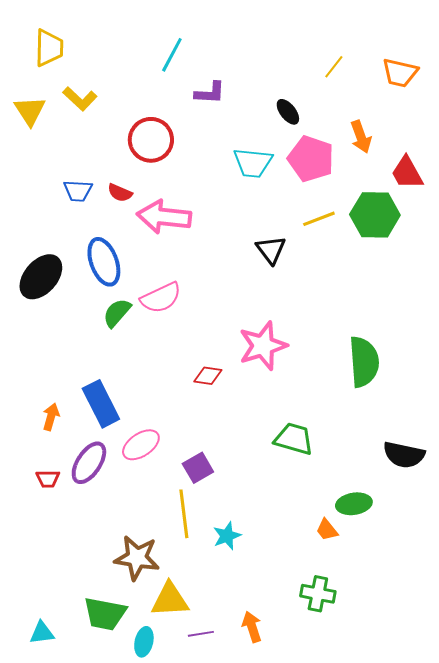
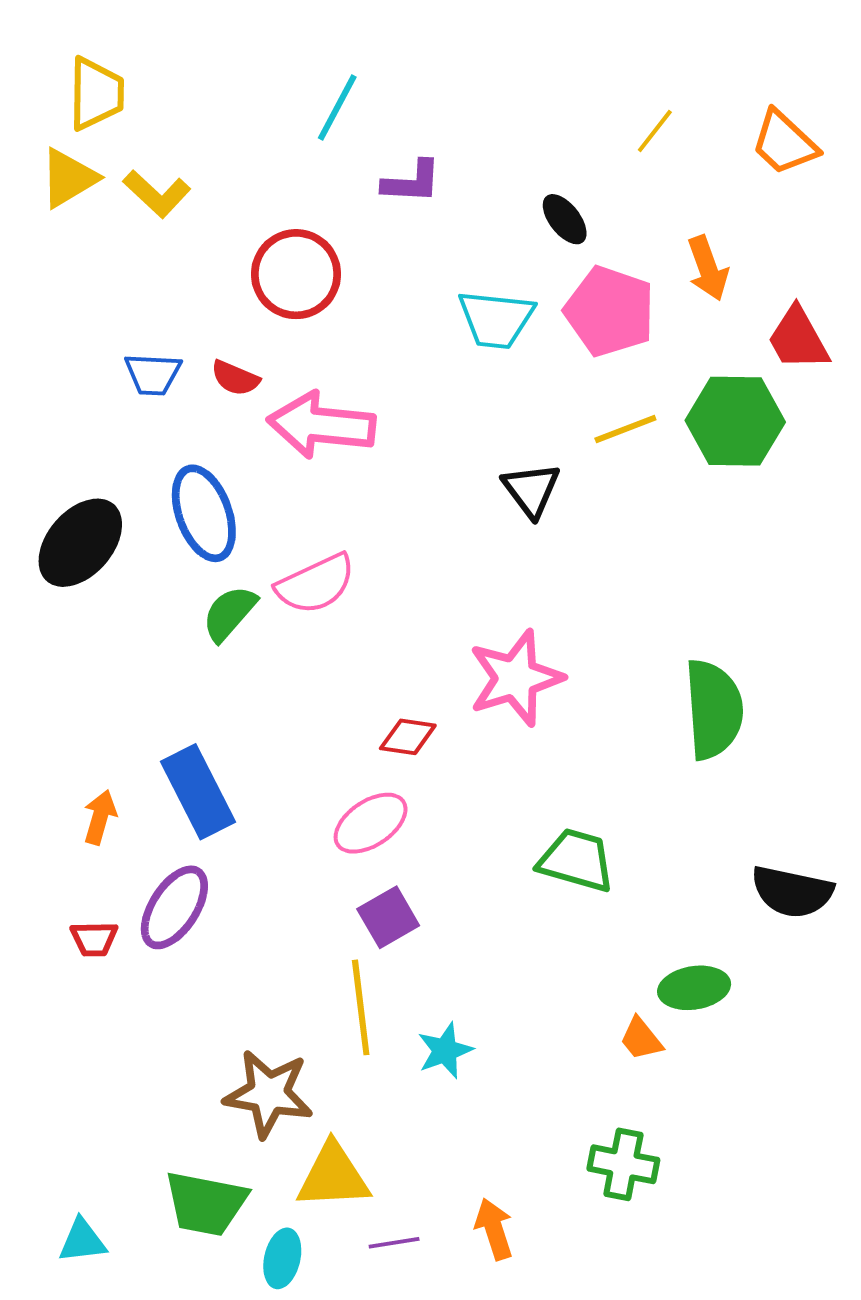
orange trapezoid: (400, 73) -> (784, 143), turned 30
yellow triangle: (30, 111) -> (69, 178), moved, turned 32
pink ellipse: (141, 445) -> (371, 823), moved

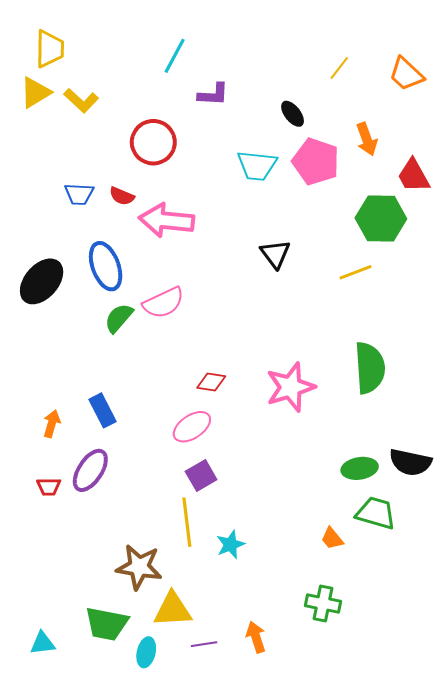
yellow line: (625, 429) -> (356, 272), moved
pink star: (516, 678) -> (290, 387), moved
blue rectangle: (198, 792) -> (103, 410), size x0.7
green trapezoid: (576, 860) -> (376, 513), moved
green ellipse: (694, 988) -> (360, 468), moved

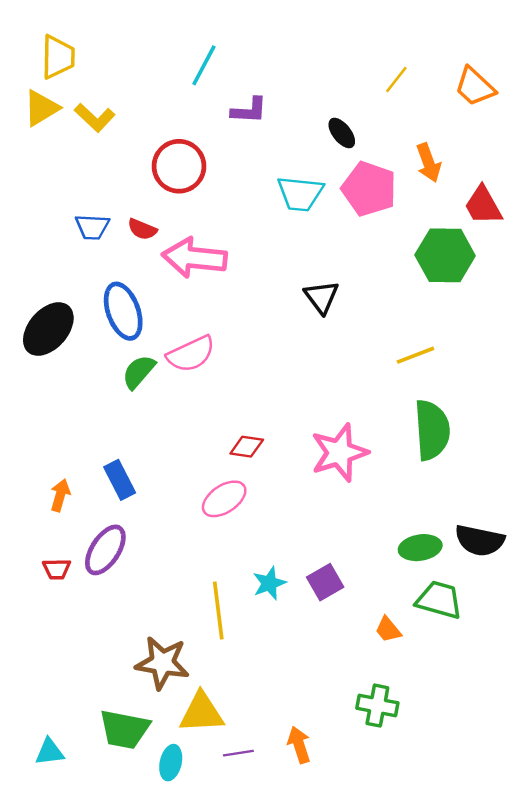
yellow line: (356, 272) -> (415, 355), moved
purple square: (201, 475) -> (325, 582), moved
cyan star: (231, 545) -> (269, 583), moved

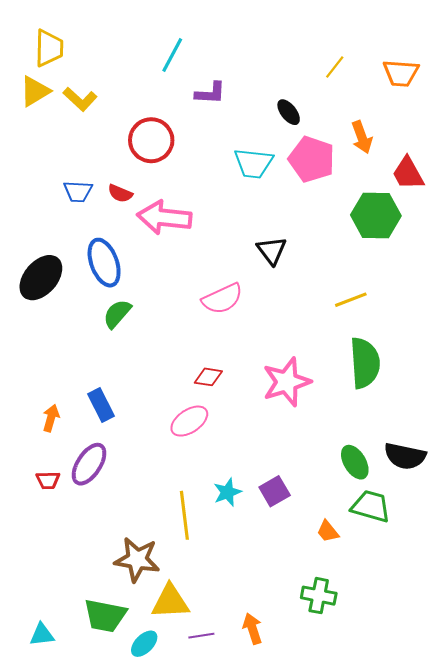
orange trapezoid: (475, 87) -> (401, 73), turned -39
pink semicircle: (191, 354) -> (222, 299), moved
green ellipse: (420, 548) -> (355, 462), turned 68
cyan ellipse: (171, 763) -> (144, 644), turned 32

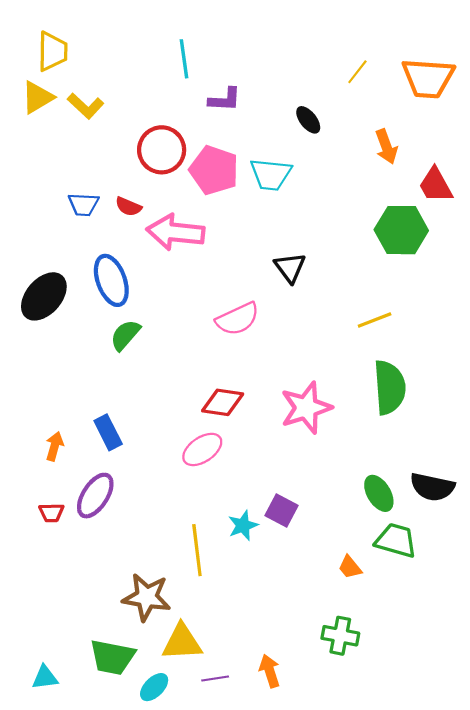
cyan line: (172, 55) -> (184, 59), turned -36
orange trapezoid: (401, 73) -> (428, 78), size x1.4
pink pentagon: (312, 159) -> (214, 170), moved
red diamond: (208, 377) -> (223, 402), size x1.4
purple square: (275, 491) -> (281, 510), moved, turned -32

